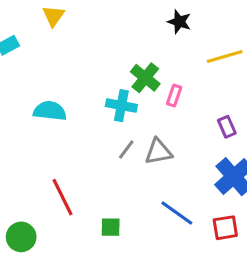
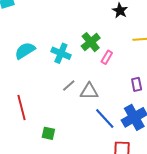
cyan cross: (121, 106) -> (61, 53), moved
cyan semicircle: (50, 111) -> (25, 51), turned -50
blue line: (177, 213) -> (105, 119), moved

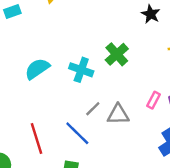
pink rectangle: (107, 57) -> (154, 100), moved
blue line: (105, 119) -> (77, 133), moved

